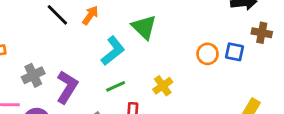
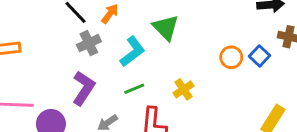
blue square: (235, 52) -> (260, 56), turned 30
gray cross: (33, 75) -> (89, 43), moved

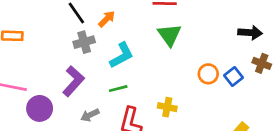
green triangle: (166, 28) -> (169, 35), moved
yellow cross: (184, 89) -> (167, 107), moved, turned 36

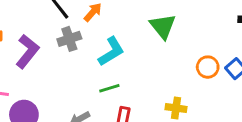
purple L-shape: (73, 81) -> (27, 51), moved
yellow cross: (167, 107) -> (176, 108), moved

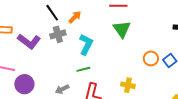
purple L-shape: (27, 51) -> (29, 41), turned 85
cyan L-shape: (111, 52) -> (86, 44), turned -35

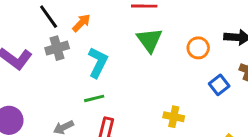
orange circle: (151, 58) -> (198, 48), moved
yellow cross: (128, 85) -> (174, 117), moved

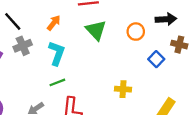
orange arrow: (81, 23) -> (54, 23), moved

